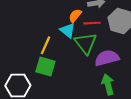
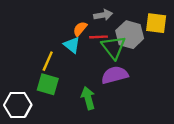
green triangle: (86, 43) -> (113, 47), moved
green arrow: (108, 84) -> (88, 98), moved

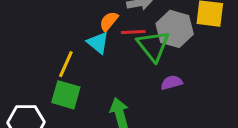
purple semicircle: (115, 75) -> (172, 83), moved, size x0.6

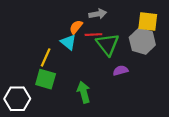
gray hexagon: (175, 29) -> (142, 41), moved

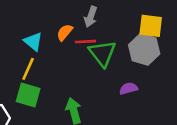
gray arrow: (98, 14) -> (91, 17), turned 119
cyan triangle: (68, 42) -> (33, 42), moved
purple semicircle: (121, 70) -> (128, 89), moved

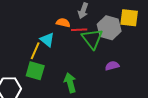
orange semicircle: (65, 32) -> (63, 23), turned 64
cyan triangle: (33, 42) -> (47, 40), moved
gray hexagon: (144, 49) -> (109, 28), moved

